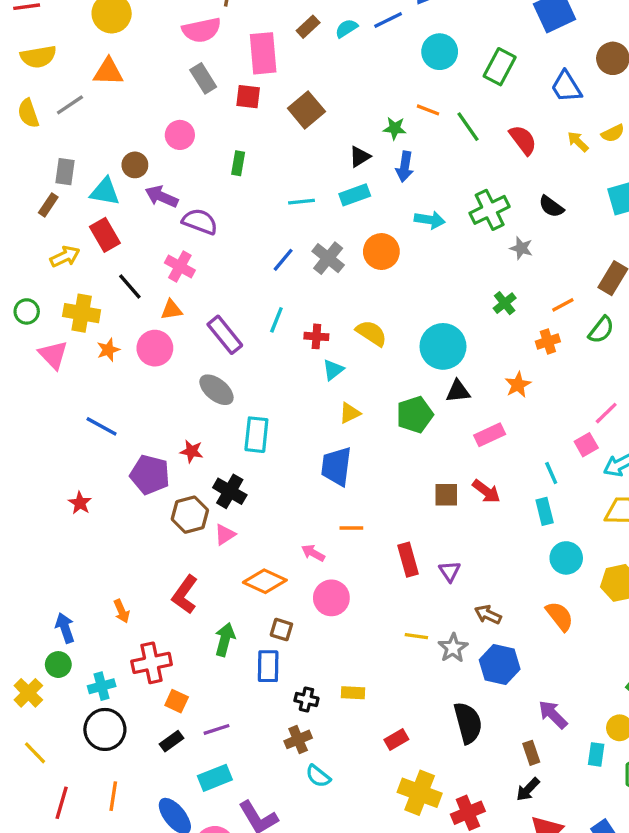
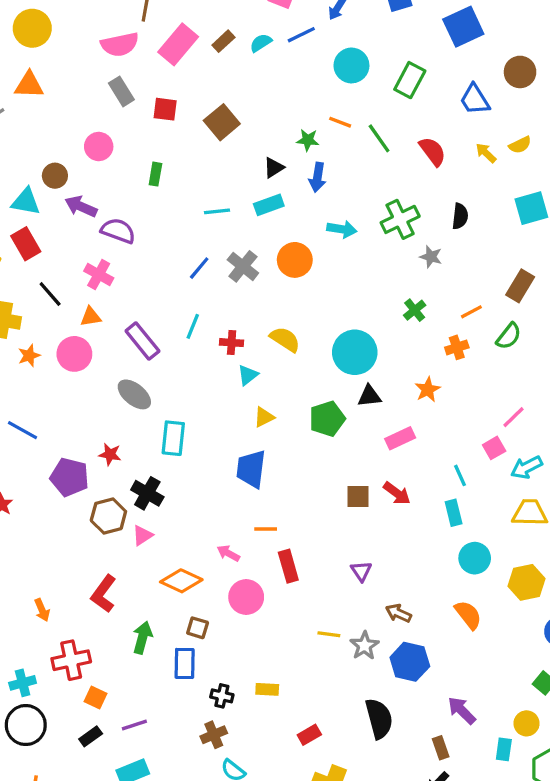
pink rectangle: (263, 53) -> (178, 44), moved, turned 45
black semicircle: (551, 207) -> (460, 216), turned -120
red rectangle: (408, 560) -> (288, 566), moved

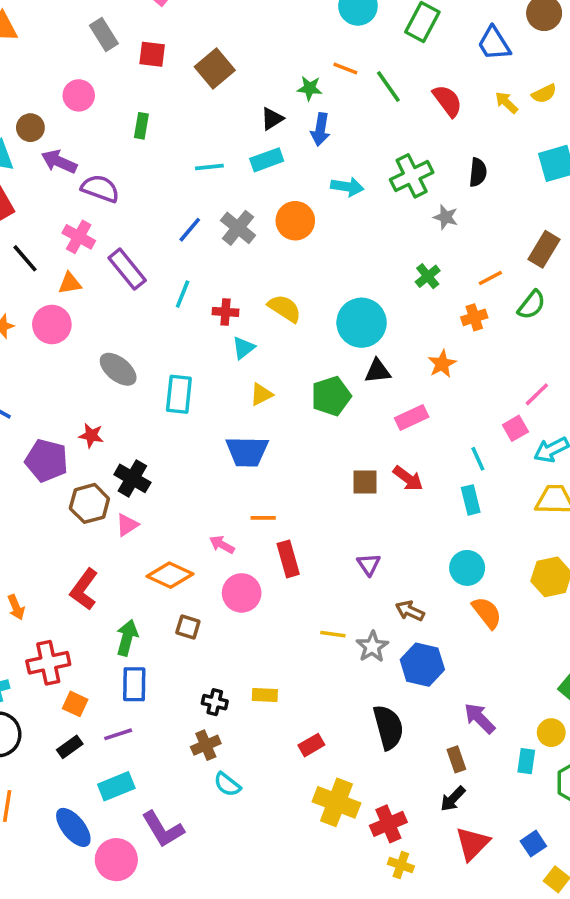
purple rectangle: (142, 341) -> (127, 269), moved
cyan rectangle: (173, 438) -> (179, 394), moved
blue trapezoid: (251, 469) -> (247, 452), turned -96
cyan circle: (475, 558) -> (467, 568), moved
blue rectangle: (185, 663) -> (134, 684), moved

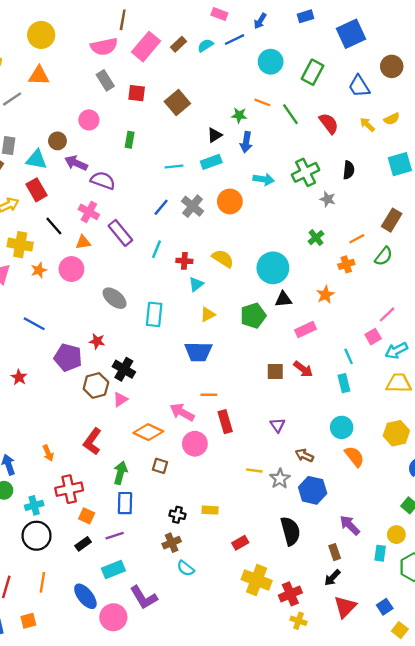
pink arrow: (222, 545) -> (182, 412), size x1.5

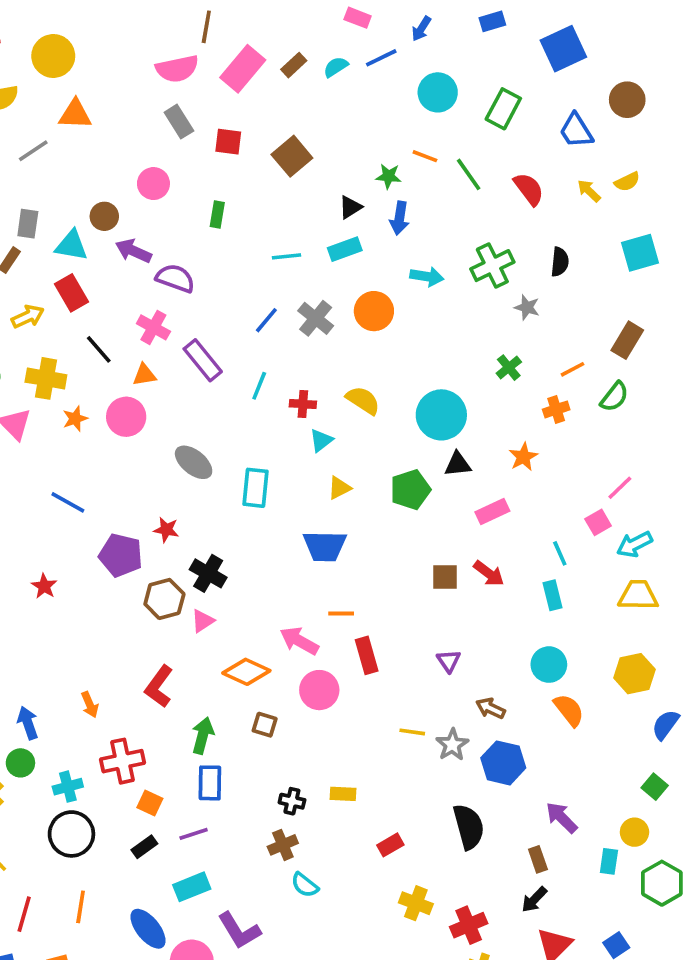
yellow circle: (41, 35) -> (53, 56), moved
yellow cross: (257, 580) -> (416, 903), size x0.7

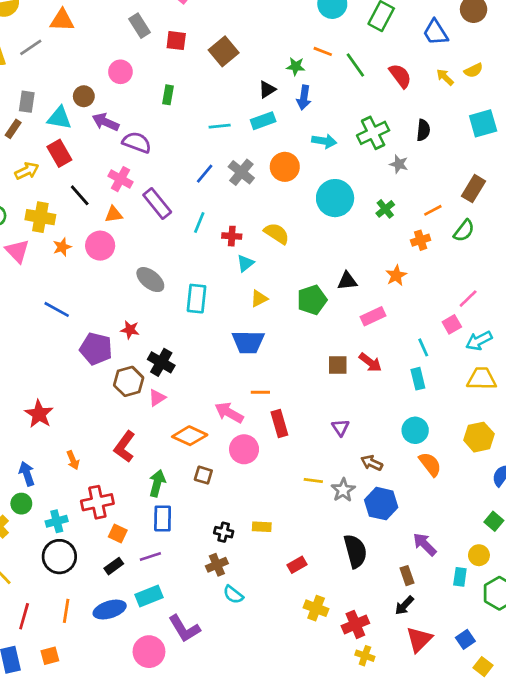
cyan circle: (441, 415) -> (335, 198), moved
red star: (44, 586) -> (39, 414), moved, size x1.5
blue ellipse: (148, 929) -> (110, 610), moved, turned -68

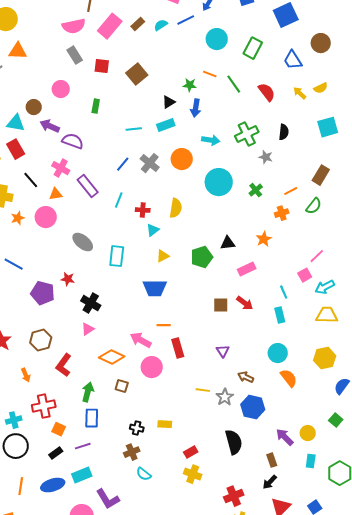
yellow semicircle: (277, 233) -> (176, 208), turned 66
brown hexagon: (129, 381) -> (41, 340), moved
yellow circle: (479, 555) -> (308, 433), moved
yellow cross: (316, 608) -> (193, 474), moved

